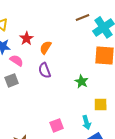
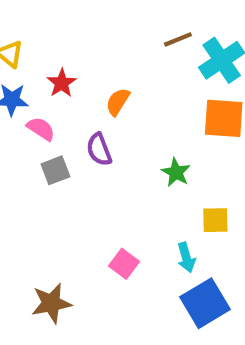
orange semicircle: (46, 47) -> (118, 102), moved
gray square: (12, 80) -> (55, 170), moved
pink square: (57, 125) -> (124, 264), turned -32

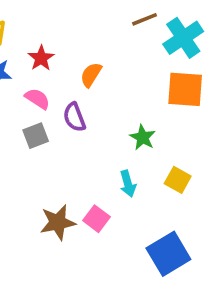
pink semicircle: (41, 129) -> (37, 99), moved
yellow square: (215, 220) -> (178, 180), turned 30
cyan arrow: (186, 258) -> (128, 184), moved
brown star: (51, 303) -> (58, 222), moved

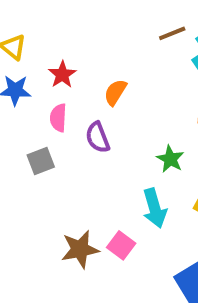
pink semicircle: (37, 99) -> (58, 118), turned -120
gray square: (36, 136) -> (41, 161), moved
cyan arrow: (128, 184) -> (155, 208), size x1.4

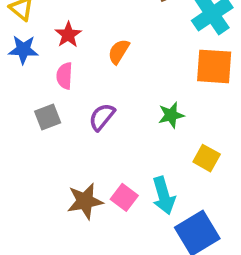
purple semicircle: (98, 137) -> (102, 117), moved, turned 60
green star: (170, 159) -> (171, 115), turned 30
cyan arrow: (155, 208) -> (164, 196), moved

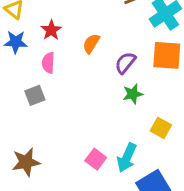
purple semicircle: (102, 117) -> (125, 63), moved
cyan arrow: (164, 196) -> (127, 158), turned 40
brown star: (85, 201) -> (26, 162), moved

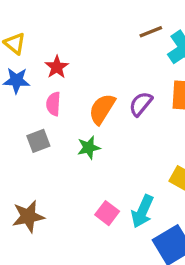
orange semicircle: (91, 43) -> (102, 109), moved, size x1.4
green star: (133, 94) -> (89, 148), moved

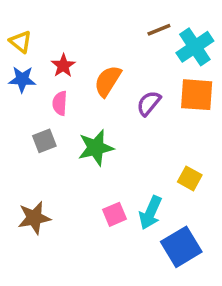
orange semicircle: (102, 109) -> (108, 81), moved
green star: (89, 148) -> (96, 148), size x1.5
pink square: (107, 213) -> (115, 214), turned 30

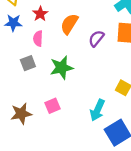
pink square: (115, 214) -> (53, 106), moved

